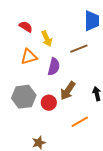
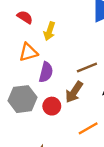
yellow arrow: (47, 39) -> (49, 31), turned 42
brown line: (79, 49) -> (87, 67), moved
purple semicircle: (54, 67) -> (46, 72), moved

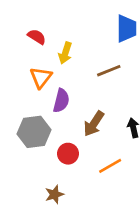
orange triangle: (28, 52) -> (41, 77), turned -36
brown line: (87, 67) -> (109, 71), moved
red circle: (52, 106) -> (68, 154), moved

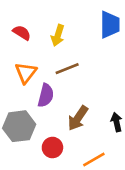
yellow arrow: (65, 53) -> (58, 35), moved
brown line: (109, 71) -> (67, 69), moved

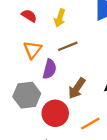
red circle: (52, 148) -> (55, 113), size x1.5

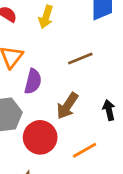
brown line: (68, 46) -> (80, 59), moved

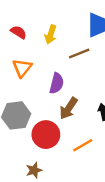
brown line: (80, 59) -> (79, 54), moved
purple semicircle: (33, 81) -> (57, 83), moved

